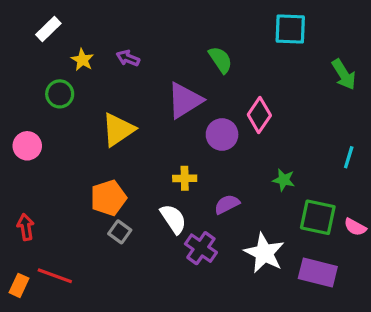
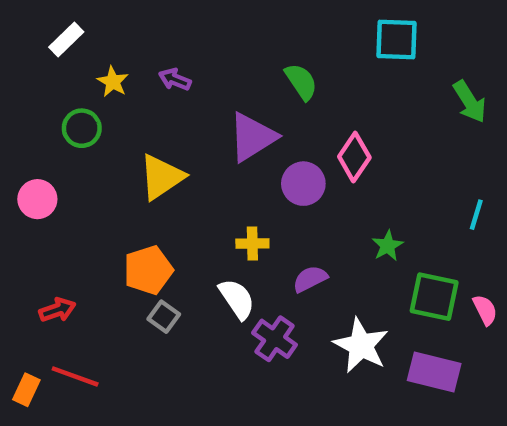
green star: (284, 180) -> (388, 246), turned 30
red arrow: (26, 227) -> (57, 310), moved, turned 80
pink semicircle: (355, 227) -> (485, 310), turned -145

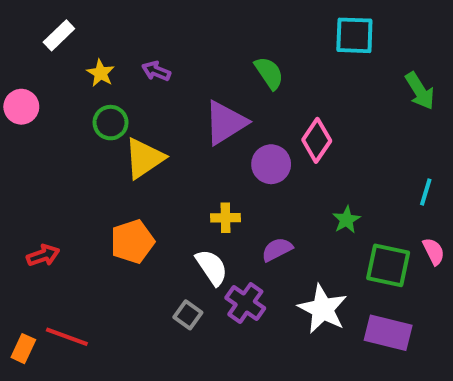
green circle: (82, 128) -> (111, 123), moved
pink circle: (37, 199) -> (21, 107), moved
red arrow: (57, 310) -> (43, 255), moved
pink semicircle: (485, 310) -> (434, 251), moved
gray square: (164, 317) -> (188, 315), moved

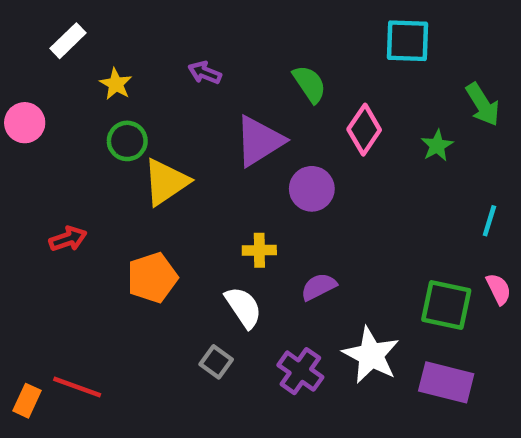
purple arrow: (156, 71) -> (205, 73), moved
pink diamond: (317, 140) -> (364, 130), moved
green star: (346, 220) -> (437, 146), moved
red arrow: (43, 255) -> (68, 239), moved
purple cross: (245, 303) -> (300, 371), moved

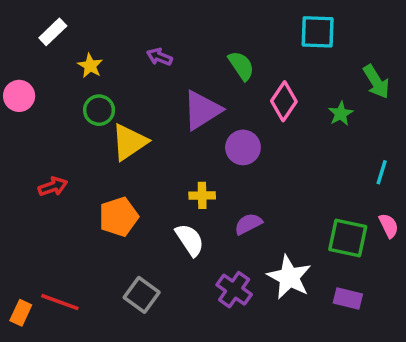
gray square: (216, 362) -> (142, 295), moved, size x1.4
purple rectangle: (446, 382) -> (348, 298), size x0.7

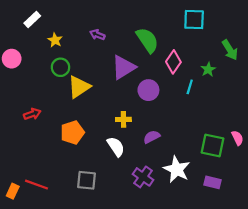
green semicircle: (241, 66) -> (147, 40), size x1.4
cyan line: (382, 172) -> (190, 87), moved
gray square: (142, 295) -> (87, 180), turned -30

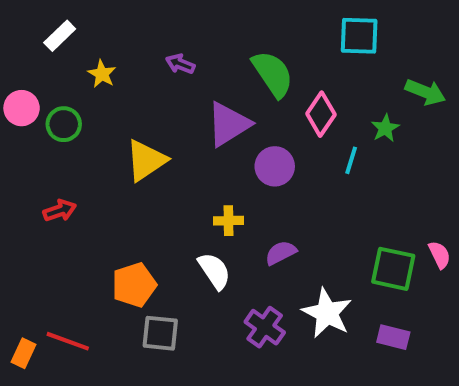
green arrow: (230, 50) -> (425, 92), turned -36
green circle: (60, 67) -> (64, 124), moved
orange pentagon: (72, 132) -> (134, 285), moved

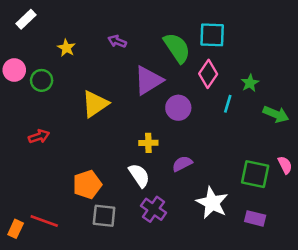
white rectangle: (60, 36) -> (26, 19), moved
cyan square: (359, 36) -> (212, 35), moved
green arrow: (425, 92) -> (276, 114), moved
purple cross: (265, 327) -> (154, 209), moved

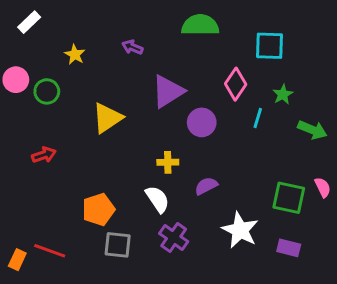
cyan square: (212, 35) -> (270, 46), moved
green semicircle: (177, 48) -> (200, 25), moved, turned -56

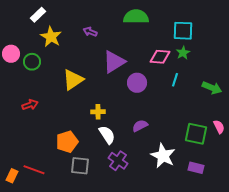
white rectangle: (29, 22) -> (38, 15), moved
yellow star: (75, 55) -> (51, 37), size x1.5
pink diamond: (236, 84) -> (160, 57), turned 60
green star: (283, 94) -> (183, 53), moved
yellow cross: (168, 162) -> (98, 112), moved

